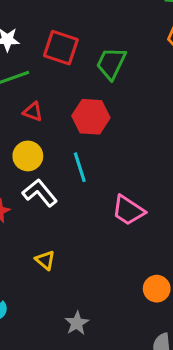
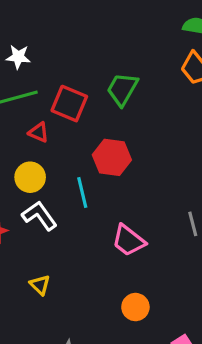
red square: (61, 48) -> (69, 104), moved
red hexagon: (91, 117) -> (112, 157), moved
orange circle: (157, 289) -> (135, 307), moved

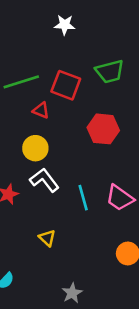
white star: (18, 57) -> (65, 25), moved
green trapezoid: (122, 89) -> (110, 71), turned -132
cyan line: (82, 193) -> (83, 198), moved

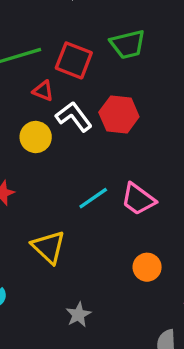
white L-shape: (44, 180) -> (74, 117), moved
cyan line: (83, 198) -> (93, 198), turned 70
yellow triangle: (47, 238) -> (49, 247), size x1.6

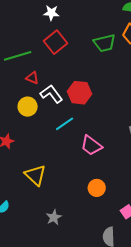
green trapezoid: (128, 44) -> (105, 43), moved
red square: (74, 60) -> (56, 42), moved, turned 30
cyan line: (93, 198) -> (65, 124), moved

